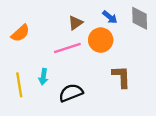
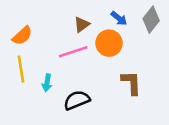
gray diamond: (140, 18) -> (151, 20), turned 40
yellow line: (19, 85) -> (21, 69), moved

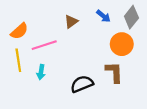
orange circle: (109, 43) -> (122, 44), moved
pink line: (73, 52) -> (44, 45), moved
black semicircle: (77, 100) -> (82, 84), moved

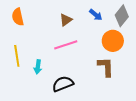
orange semicircle: (19, 31) -> (18, 17), moved, turned 120
pink line: (44, 45) -> (66, 45), moved
black semicircle: (82, 84) -> (63, 84), moved

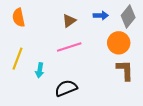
blue arrow: (96, 15) -> (101, 15), turned -40
yellow line: (17, 56) -> (18, 59), turned 30
brown L-shape: (106, 67) -> (125, 70), moved

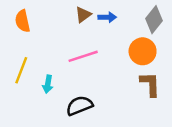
blue arrow: (101, 15) -> (107, 17), moved
brown triangle: (69, 21) -> (83, 15), moved

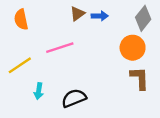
pink line: (83, 56) -> (60, 48), moved
yellow line: (21, 70) -> (20, 65), turned 35
cyan arrow: (48, 84) -> (39, 91), moved

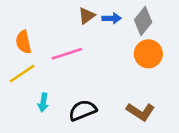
gray diamond: (143, 18) -> (143, 21), moved
orange semicircle: (21, 19) -> (23, 42), moved
brown L-shape: (140, 78) -> (140, 112), moved, turned 125

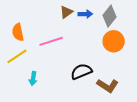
black semicircle: (83, 110) -> (81, 71), moved

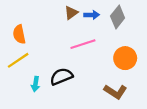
pink line: (51, 41) -> (83, 44), moved
orange circle: (114, 41) -> (125, 58), moved
black semicircle: (81, 71) -> (61, 76), moved

